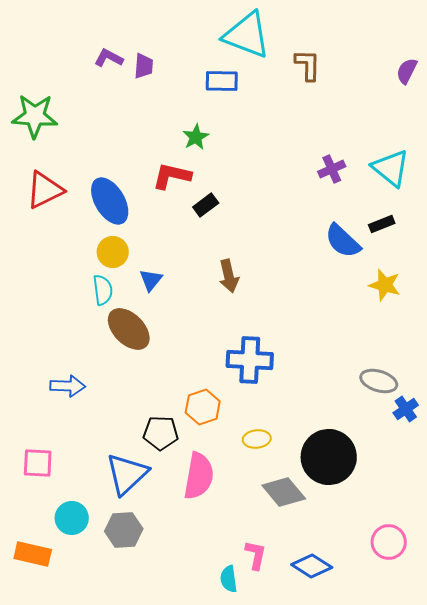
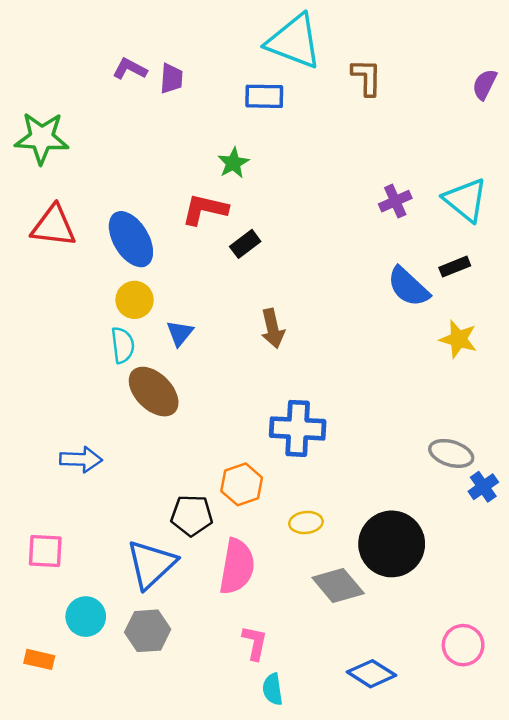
red triangle: (45, 190) -> (54, 226), turned 33
orange rectangle: (33, 554) -> (39, 659), size x0.7
pink L-shape: (256, 555) -> (255, 643), moved

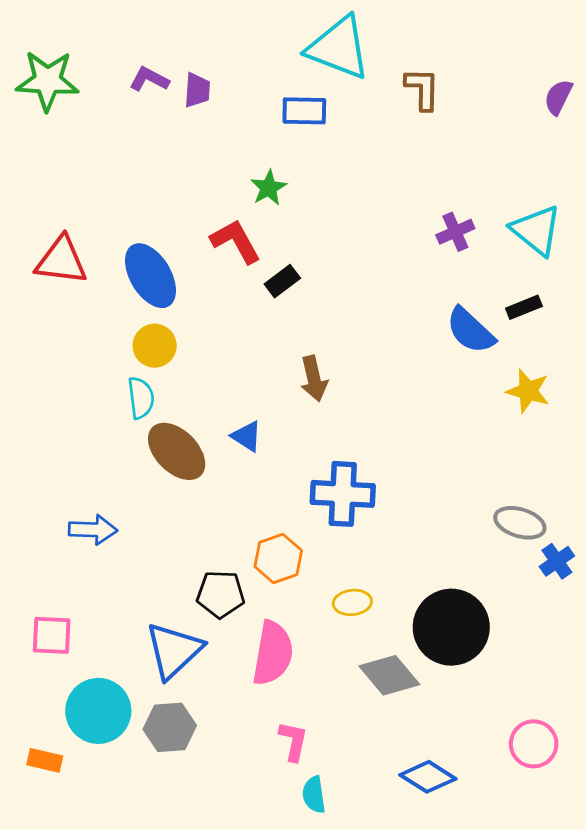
green star: (42, 138) -> (48, 81), moved
red L-shape: (205, 209) -> (236, 241), turned 48
blue triangle: (180, 333) -> (247, 436), moved, turned -36
cyan circle: (86, 617) -> (98, 711), size x1.4

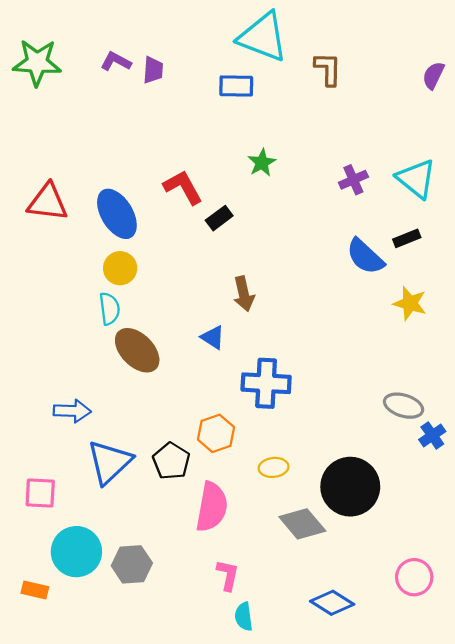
green star: (269, 188) -> (262, 163), moved
blue triangle: (247, 436) -> (213, 337), moved
black pentagon: (221, 594) -> (171, 461), turned 30
blue triangle: (174, 650) -> (109, 462), moved

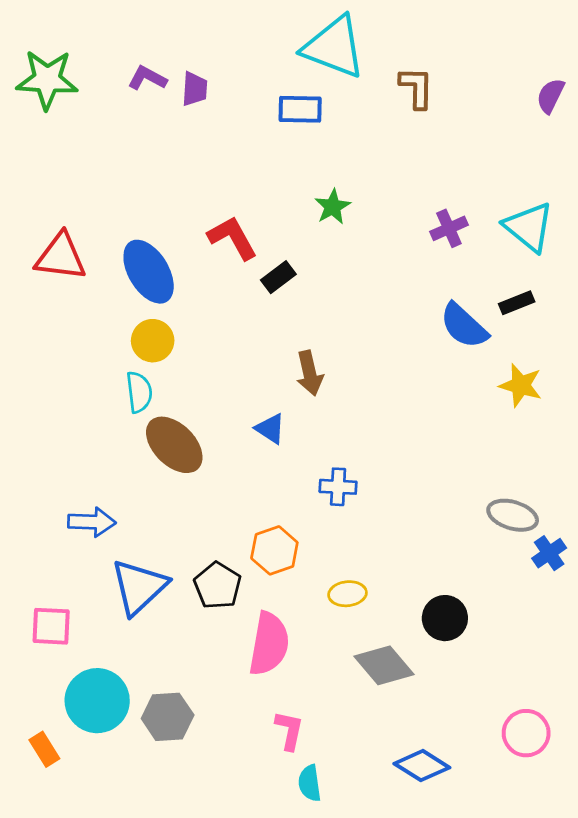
blue cross: (266, 383) -> (338, 487), size x0.6
black circle: (350, 487) -> (445, 618), size x0.6
orange rectangle: (35, 590) -> (44, 749), turned 45

